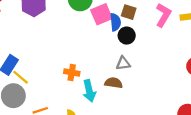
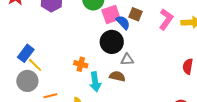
blue semicircle: (115, 22) -> (123, 22), turned -42
black circle: (127, 36) -> (112, 42), moved, size x1.5

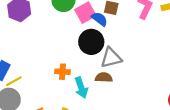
gray triangle: (127, 60) -> (111, 58), size x1.5
yellow line: (35, 65) -> (14, 81), turned -63

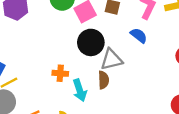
blue semicircle: (100, 19) -> (139, 35), moved
brown semicircle: (104, 77) -> (104, 80), turned 84

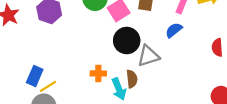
blue semicircle: (139, 35) -> (174, 30), turned -72
brown semicircle: (104, 80) -> (132, 79), moved

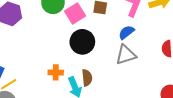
gray triangle: (148, 56) -> (126, 55), moved

